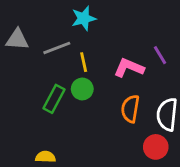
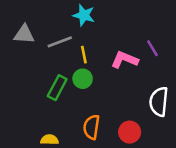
cyan star: (84, 18) -> (84, 15), turned 30
orange semicircle: (130, 109) -> (91, 127), moved
red circle: (156, 147) -> (130, 132), moved

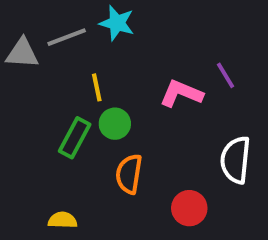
gray line: (60, 42) -> (67, 37), moved
yellow line: (84, 55) -> (97, 87), moved
orange semicircle: (91, 127) -> (129, 174), moved

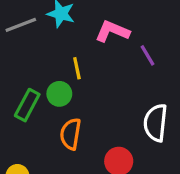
yellow line: (97, 87) -> (77, 68), moved
pink L-shape: (181, 93) -> (112, 31), moved

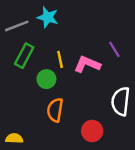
pink L-shape: (112, 31) -> (87, 64), moved
green rectangle: (27, 105) -> (24, 56), moved

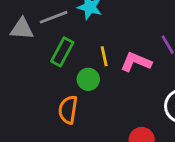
orange semicircle: (55, 110) -> (68, 110), moved

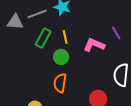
yellow line: (104, 56) -> (65, 37), moved
orange semicircle: (68, 110) -> (60, 83), moved

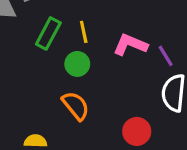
purple line: (116, 33) -> (166, 56), moved
orange semicircle: (60, 83) -> (76, 106), turned 132

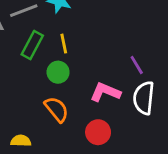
pink L-shape: (130, 45) -> (105, 92), moved
red circle: (137, 131) -> (98, 132), moved

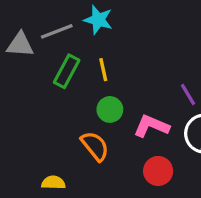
green circle: (58, 72) -> (110, 109), moved
red circle: (98, 132) -> (158, 171), moved

